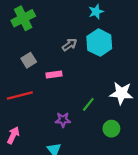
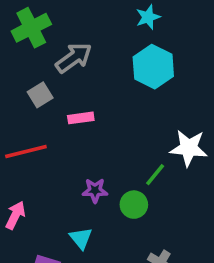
gray arrow: (70, 45) -> (74, 58), moved, size x1.5
green line: (88, 104) -> (155, 175), moved
green circle: (111, 129) -> (134, 205), moved

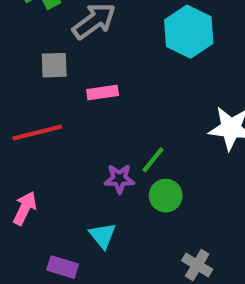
gray square: (40, 95) -> (54, 65), turned 30
green line: (155, 175) -> (153, 160), moved

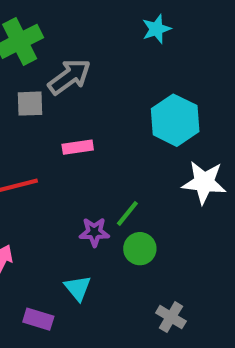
cyan hexagon: (189, 32) -> (175, 120), moved
gray square: (54, 65) -> (30, 104), moved

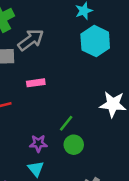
cyan hexagon: (175, 120) -> (95, 41), moved
purple star: (94, 232) -> (38, 143), moved

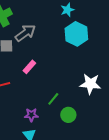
pink rectangle: (36, 83) -> (29, 67), turned -40
green circle: (74, 145) -> (68, 115), moved

